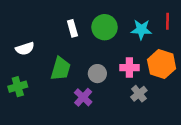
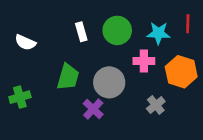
white semicircle: (25, 49) -> (25, 42), moved, turned 42
pink cross: (129, 68) -> (144, 61), moved
gray circle: (97, 74) -> (109, 82), size x1.5

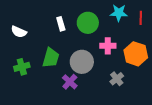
cyan star: (158, 33) -> (119, 13), moved
green cross: (20, 97) -> (22, 67), moved

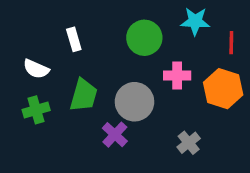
red line: (141, 18) -> (231, 43), moved
white rectangle: (61, 24) -> (74, 39), moved
white semicircle: (19, 32) -> (36, 69), moved
gray cross: (117, 79) -> (189, 143), moved

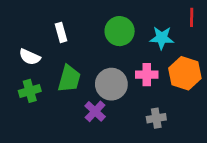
cyan star: (195, 21) -> (162, 38), moved
red line: (231, 43) -> (192, 17), moved
pink cross: (177, 75) -> (147, 75), moved
gray cross: (189, 143) -> (156, 118), turned 30

